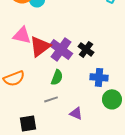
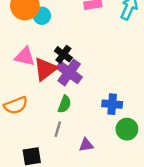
black cross: (86, 49) -> (63, 54), moved
gray line: (51, 99) -> (58, 129), turned -56
purple triangle: (76, 113) -> (86, 145), turned -32

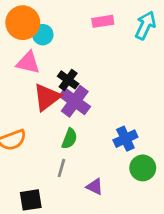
pink triangle: (25, 57) -> (28, 63), moved
blue cross: (112, 104) -> (125, 139), turned -30
purple triangle: (86, 145) -> (95, 187), turned 35

